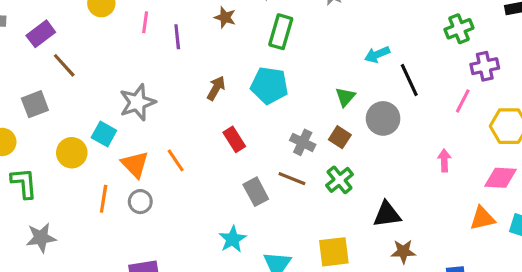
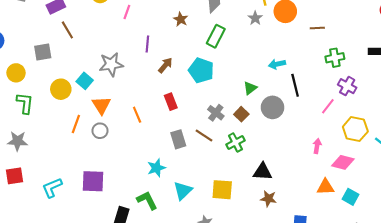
purple line: (177, 37) -> (147, 44), moved
purple cross: (485, 66) -> (347, 86), turned 30
orange line: (176, 160) -> (137, 115), moved
pink arrow: (444, 160) -> (317, 146), moved
gray star: (41, 238) -> (18, 141), moved

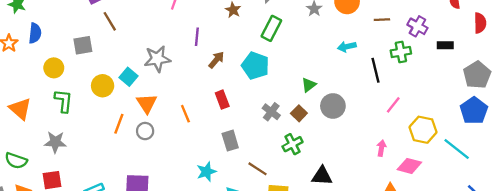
cyan arrow: (277, 64) -> (347, 47), moved
black line: (295, 85) -> (376, 70), moved
purple cross: (347, 86) -> (417, 26), moved
brown line: (204, 135) -> (258, 169), moved

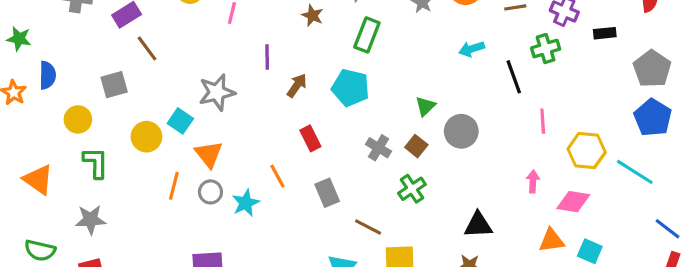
pink line: (393, 105) -> (543, 121), turned -36
orange line: (185, 114) -> (277, 176), moved
cyan star: (206, 172) -> (246, 203), moved
black triangle: (322, 176) -> (478, 225), moved

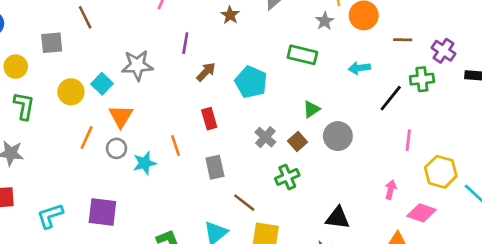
green rectangle: (367, 35) -> (302, 55), moved, turned 72
black line: (514, 77) -> (391, 98), turned 48

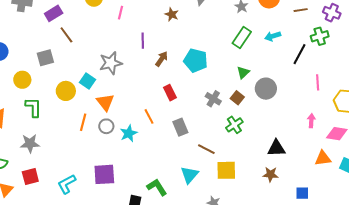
green rectangle: (302, 55) -> (242, 38), moved, turned -60

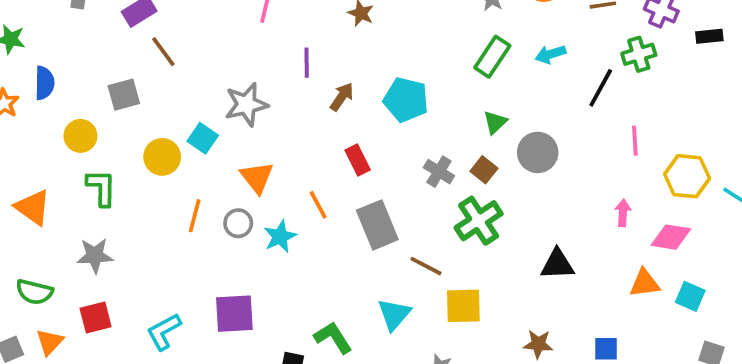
orange triangle: (105, 102) -> (257, 177), moved
green cross: (234, 125) -> (479, 221), size x1.4
gray rectangle: (180, 127) -> (377, 225), size x1.4
brown star: (270, 174) -> (538, 344), moved

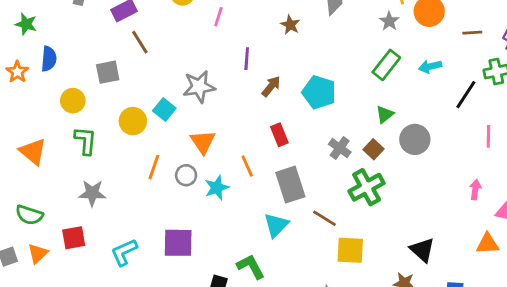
gray star: (95, 256) -> (92, 193), moved
black triangle: (557, 264) -> (422, 250), moved, turned 40
cyan triangle: (394, 314) -> (276, 225), moved

